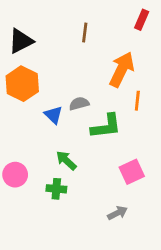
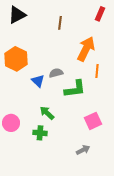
black triangle: (21, 41) -> (17, 15), moved

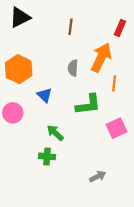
red rectangle: (100, 14) -> (120, 28), moved
gray semicircle: (56, 73) -> (73, 68), moved, turned -72
pink square: (93, 121) -> (117, 128), moved
pink circle: (11, 123) -> (13, 113), moved

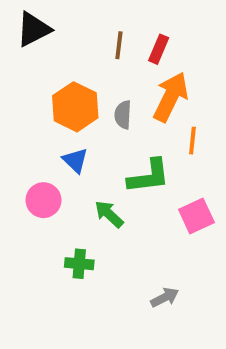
red rectangle: (120, 28) -> (159, 49), moved
orange hexagon: (19, 69) -> (75, 107), moved
pink circle: (13, 113) -> (43, 200), moved
green arrow: (55, 133) -> (109, 214), moved

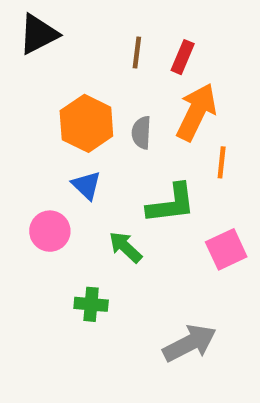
gray arrow: (165, 297) -> (190, 343), size x1.6

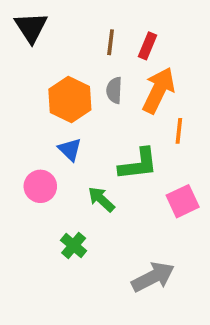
black triangle: (38, 34) -> (31, 27), turned -36
gray semicircle: (141, 133) -> (114, 90), moved
green cross: (91, 304) -> (74, 245), turned 35

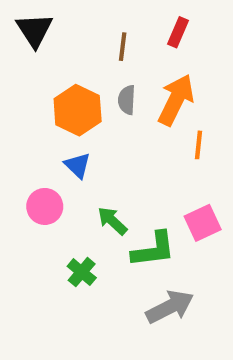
red rectangle: (148, 46) -> (178, 32), moved
green L-shape: (138, 164) -> (153, 250), moved

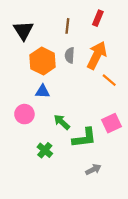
black triangle: (35, 30) -> (23, 30), moved
orange line: (198, 145) -> (109, 80), turned -56
blue triangle: (78, 165) -> (43, 91), turned -42
gray arrow: (170, 307) -> (93, 169), size x0.6

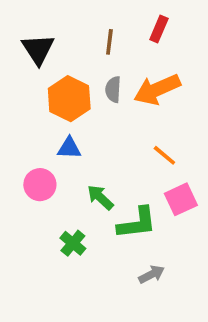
orange arrow: (97, 55) -> (157, 89), turned -140
orange line: (109, 80) -> (164, 155), moved

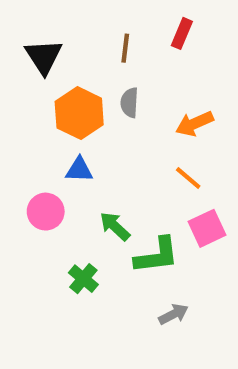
orange arrow: (157, 89) -> (194, 124), moved, size x0.7

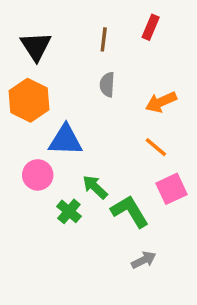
orange hexagon: (79, 113) -> (29, 100), moved
blue triangle: (79, 170) -> (65, 140), size x1.5
green L-shape: (157, 256) -> (130, 211), turned -114
green cross: (83, 279) -> (69, 211), moved

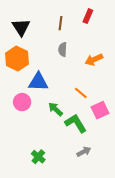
orange line: (156, 147) -> (81, 93), moved
green cross: (69, 211) -> (38, 157), moved

